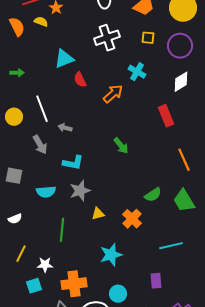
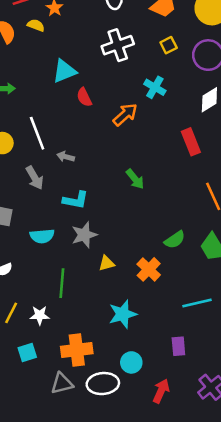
yellow square: (148, 38) -> (169, 45), turned -32
white star: (45, 265) -> (40, 315), moved

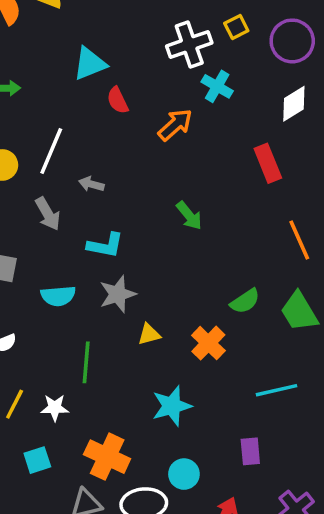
white cross: (118, 45) -> (189, 44), moved
white line: (37, 133) -> (51, 151), turned 44
orange cross: (77, 350) -> (107, 457), turned 32

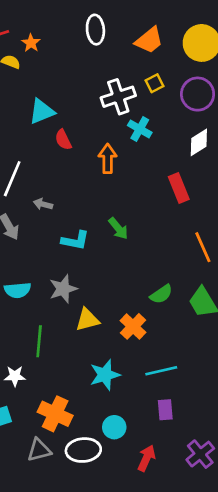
orange arrow: (175, 125) -> (108, 159), turned -48
cyan L-shape: (105, 245) -> (75, 240), moved
yellow triangle: (149, 334) -> (87, 320), size x1.4
cyan line: (276, 390) -> (161, 371), moved

